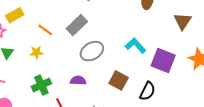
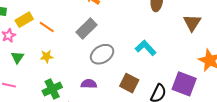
orange line: (45, 30) -> (47, 27), moved
purple square: (163, 61) -> (184, 84), moved

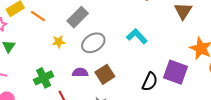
yellow star: (47, 56) -> (59, 42), moved
brown square: (129, 83) -> (105, 74), moved, turned 30

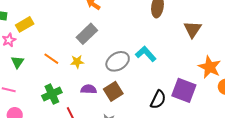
orange line: (38, 16) -> (51, 59), moved
yellow star: (59, 42) -> (77, 62), moved
gray ellipse: (93, 43) -> (118, 61), moved

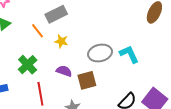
gray rectangle: (87, 34) -> (56, 14), moved
green cross: (52, 94) -> (28, 65), turned -36

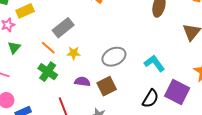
cyan L-shape: (129, 54) -> (154, 63), moved
green cross: (28, 65) -> (48, 72), moved

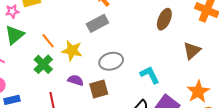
gray rectangle: (63, 28) -> (97, 23), moved
green triangle: (14, 48) -> (15, 35), size x1.5
yellow star: (74, 53) -> (72, 51), size x1.5

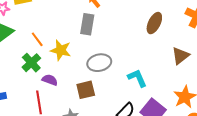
gray rectangle: (97, 23) -> (87, 24), turned -55
purple semicircle: (76, 80) -> (50, 80), moved

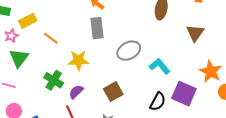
orange line: (37, 39) -> (51, 38), moved
gray ellipse: (99, 63) -> (129, 51), moved
purple semicircle: (50, 80) -> (76, 92), turned -49

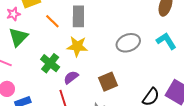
gray rectangle: (97, 28) -> (78, 16), moved
cyan L-shape: (160, 66) -> (166, 41), moved

